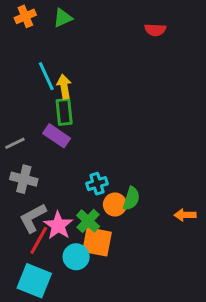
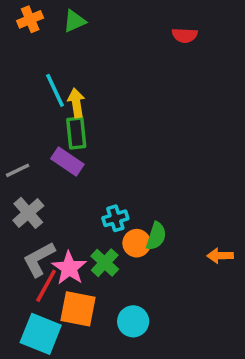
gray cross: (24, 179) -> (28, 213), turned 35
orange square: (97, 242) -> (78, 309), moved
cyan circle: (76, 257) -> (133, 321), moved

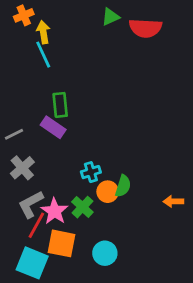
green triangle: (74, 21) -> (110, 17), moved
red semicircle: (185, 35) -> (145, 28), size x1.6
cyan line: (55, 90) -> (43, 55), moved
yellow arrow: (76, 103) -> (43, 32), moved

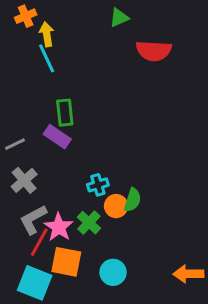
red semicircle: (145, 28) -> (154, 51), moved
orange arrow: (173, 201) -> (188, 274), moved, size x1.4

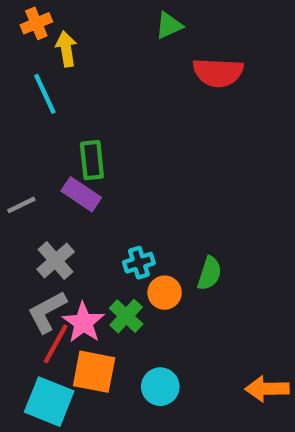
cyan line: (47, 58) -> (45, 94), moved
gray cross: (24, 180) -> (56, 261), moved
green semicircle: (133, 200) -> (209, 273), moved

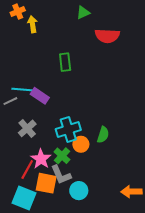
cyan line: (45, 94) -> (22, 89), moved, turned -60
green rectangle: (92, 160) -> (65, 62), moved
cyan cross: (139, 263) -> (68, 130), size x1.6
gray L-shape: (47, 312) -> (61, 175), moved, turned -85

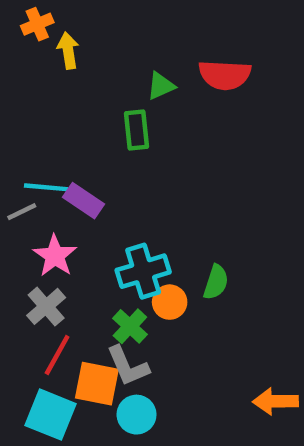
green triangle: (83, 13) -> (161, 86), moved
gray cross: (27, 128) -> (46, 306), moved
pink star: (41, 159) -> (55, 256), moved
cyan circle: (79, 191) -> (137, 415), moved

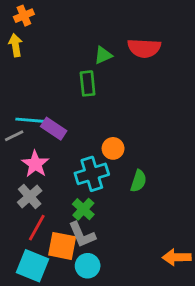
yellow arrow: (68, 51) -> (15, 45), moved
orange circle: (170, 302) -> (113, 148), moved

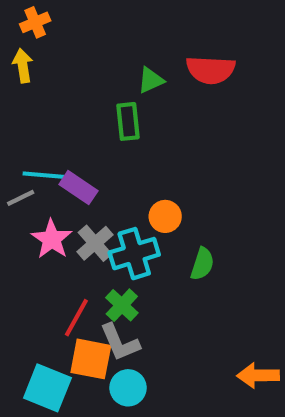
gray cross: (30, 196) -> (95, 243), moved
red line: (37, 228) -> (76, 318), moved

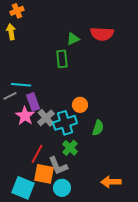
purple rectangle: (78, 188) -> (33, 102), moved, turned 36
green cross: (122, 305) -> (70, 148), moved
orange arrow: (258, 375) -> (111, 182), moved

